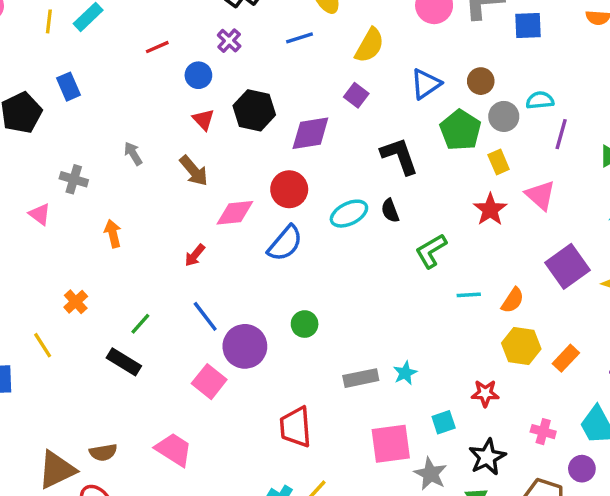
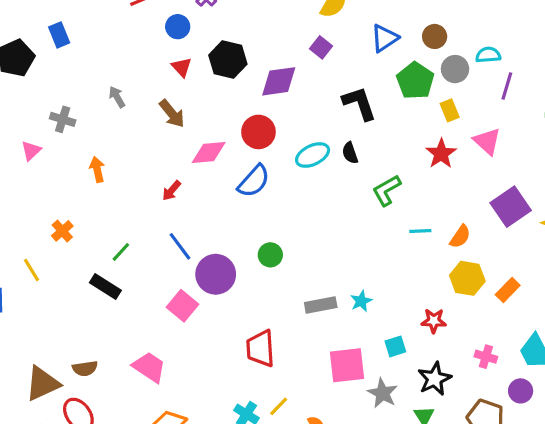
pink triangle: (40, 214) -> (31, 151), turned 40

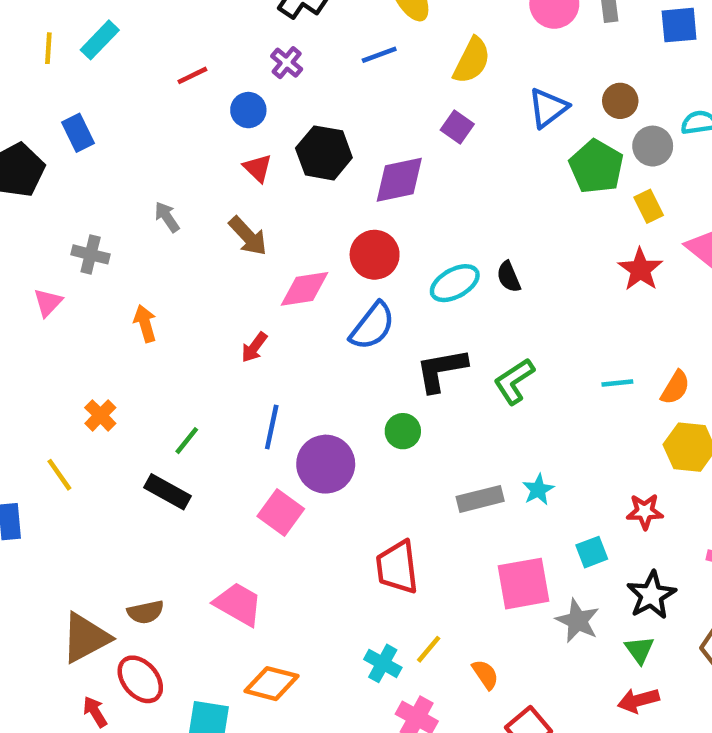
black L-shape: (359, 103) -> (441, 370), moved, turned -78
green L-shape: (387, 190) -> (514, 381), moved
blue line: (180, 246) -> (272, 427), turned 52

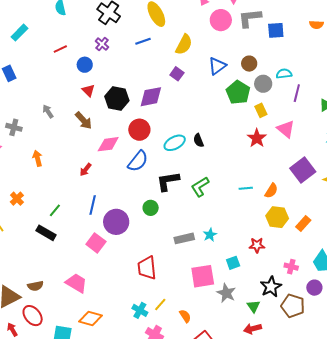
black hexagon: (324, 153) -> (117, 99), moved
black star: (651, 595) -> (271, 287), moved

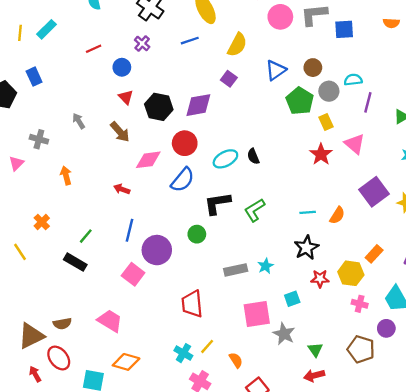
red arrow: (86, 170) -> (122, 189), turned 72
yellow hexagon: (277, 217) -> (351, 273), moved
black star: (271, 287) -> (306, 248), moved

